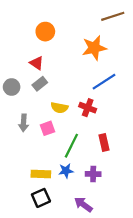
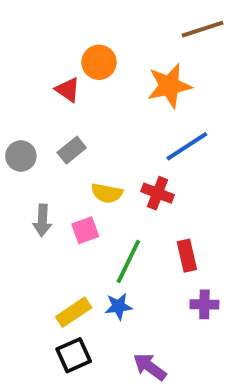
orange circle: (45, 32) -> (99, 62), moved
red triangle: (37, 63) -> (68, 90), moved
yellow rectangle: (41, 174) -> (74, 312), turned -36
purple cross: (93, 174) -> (204, 304), moved

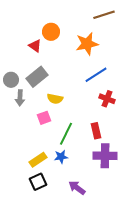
gray rectangle: (72, 150) -> (37, 77), size x1.5
red cross: (158, 193) -> (107, 99), moved
gray arrow: (42, 220) -> (20, 98), moved
purple cross: (204, 304) -> (105, 156), size x1.6

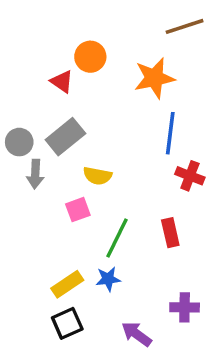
blue line: (96, 75) -> (170, 133), turned -50
purple cross: (105, 156) -> (185, 307), moved, size x0.7

